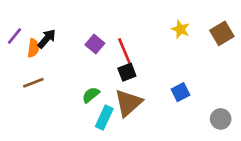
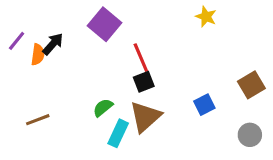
yellow star: (180, 29) -> (206, 17), moved
brown square: (222, 33) -> (251, 85), moved
purple square: (95, 44) -> (104, 24), moved, size x1.5
brown line: (33, 83) -> (38, 120), moved

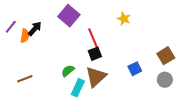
yellow star: (206, 17) -> (124, 19), moved
gray circle: (250, 135) -> (165, 80), moved

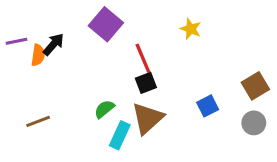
purple line: (11, 27) -> (16, 41), turned 40

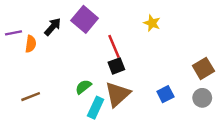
black arrow: (53, 44) -> (53, 27), moved
blue square: (208, 106) -> (165, 94), moved

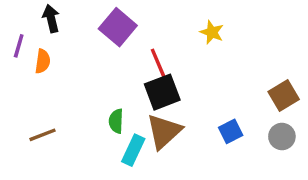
black arrow: (53, 27) -> (51, 19), moved, turned -54
purple line: (13, 33) -> (19, 46), turned -63
black square: (116, 66) -> (162, 92), size x1.5
green semicircle: (83, 87) -> (116, 121), turned -49

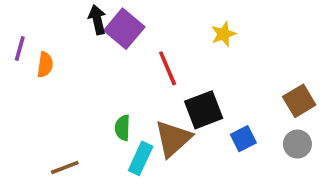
black arrow: (51, 19) -> (97, 20), moved
yellow star: (212, 32) -> (223, 34), turned 30
black square: (162, 92) -> (204, 110), moved
brown line: (43, 135) -> (65, 167), moved

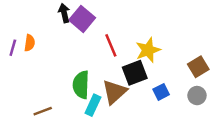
yellow star: (223, 34) -> (148, 50), moved, size x1.5
purple line: (20, 48) -> (13, 48), moved
green semicircle: (123, 128) -> (81, 85), size x1.6

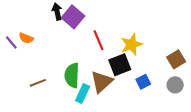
orange semicircle: (30, 43) -> (26, 38), turned 104
purple line: (13, 48) -> (11, 42), turned -56
brown line: (43, 111) -> (38, 83), moved

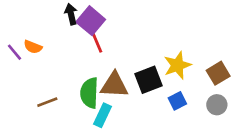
red line: (99, 40) -> (96, 40), moved
yellow star: (131, 45) -> (177, 65), moved
brown triangle: (102, 82) -> (114, 85), moved, turned 45

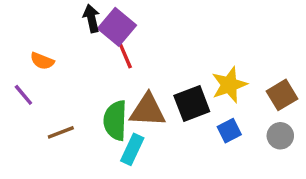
purple line: (14, 52) -> (23, 95), moved

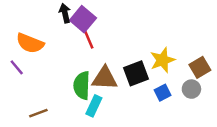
orange semicircle: (42, 61) -> (30, 43), size x1.6
brown line: (61, 132) -> (38, 113), moved
gray circle: (280, 136) -> (191, 89), moved

